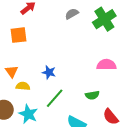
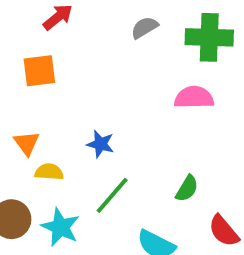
green cross: (104, 19) -> (209, 37), turned 35
pink semicircle: (106, 65) -> (194, 97), moved
green semicircle: (92, 95) -> (187, 189), turned -48

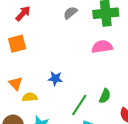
green line: (112, 195) -> (79, 105), moved

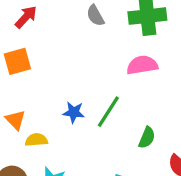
gray semicircle: (70, 13) -> (95, 16), turned -80
green line: (79, 105) -> (108, 112), moved

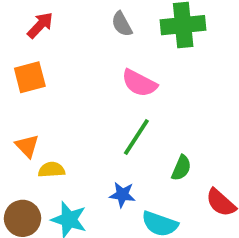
pink semicircle: (142, 65) -> (139, 83), moved, turned -144
blue star: (74, 112) -> (122, 195), moved

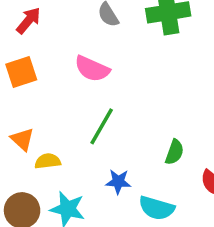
pink semicircle: (139, 83) -> (92, 69), moved
green line: (136, 137) -> (102, 126), moved

